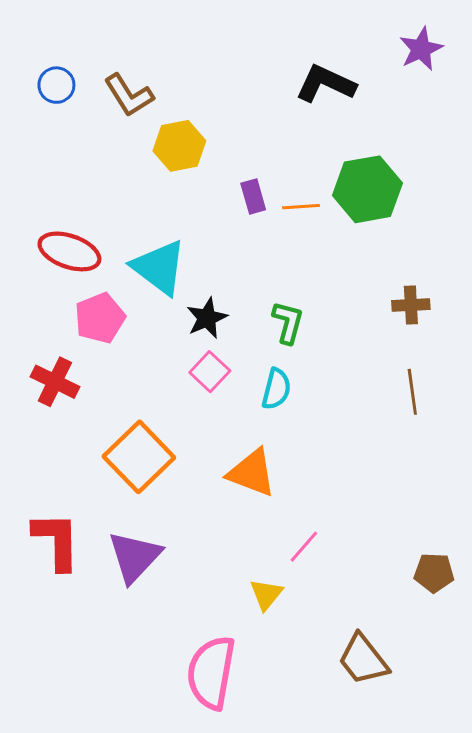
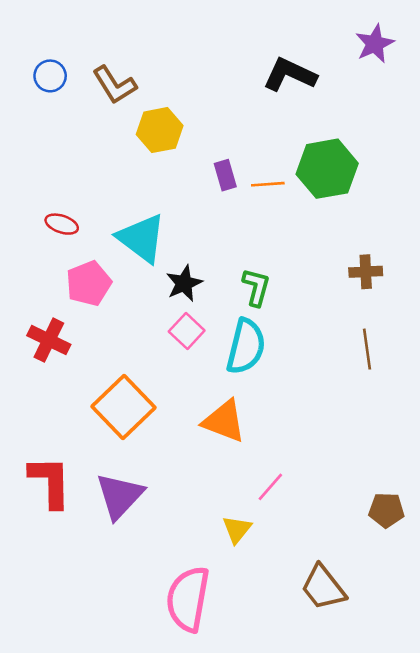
red ellipse: (69, 251) -> (62, 224), size x0.6
cyan semicircle: (276, 389) -> (246, 346), size x1.5

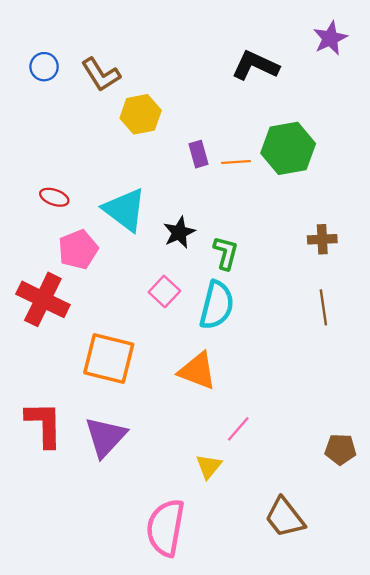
black star: (184, 283) -> (179, 232), moved
red cross: (49, 340) -> (43, 299), size x1.4
orange square: (124, 407) -> (109, 358), turned -32

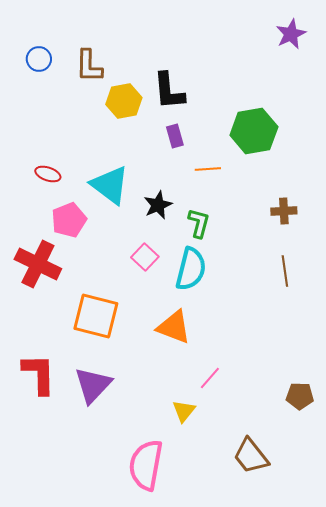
black L-shape: (255, 66) -> (169, 91), moved, turned -120
brown L-shape: (101, 75) -> (89, 66), turned 33
orange line: (236, 162) -> (208, 169), moved

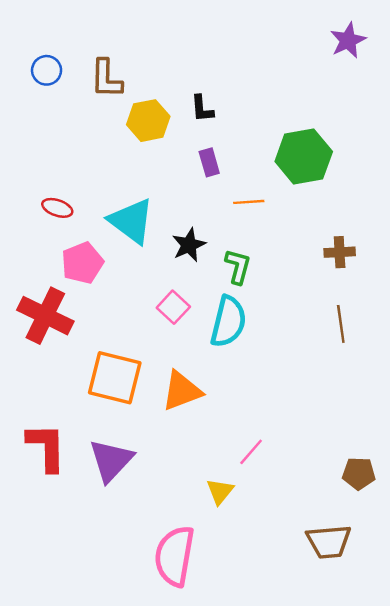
black L-shape: (169, 91) -> (202, 109), size x0.6
orange triangle: (174, 327) -> (182, 391), moved, turned -42
brown trapezoid: (251, 456) -> (329, 542), moved, turned -57

